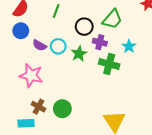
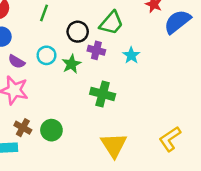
purple semicircle: (39, 45) -> (17, 62), moved
green cross: (109, 64) -> (103, 94), moved

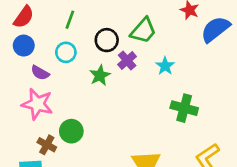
purple cross: (96, 50) -> (127, 60), turned 35
cyan circle: (46, 55) -> (66, 52), moved
green cross: (103, 94) -> (184, 108), moved
green circle: (51, 130) -> (71, 131), moved

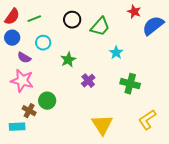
green line: (70, 20) -> (34, 19), moved, turned 48
black circle: (107, 40) -> (72, 20), moved
purple cross: (127, 60) -> (88, 81), moved

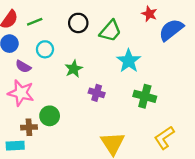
cyan star: (116, 53) -> (129, 61), size x1.5
purple cross: (88, 81) -> (97, 93), turned -32
brown cross: (29, 111) -> (29, 127), turned -32

